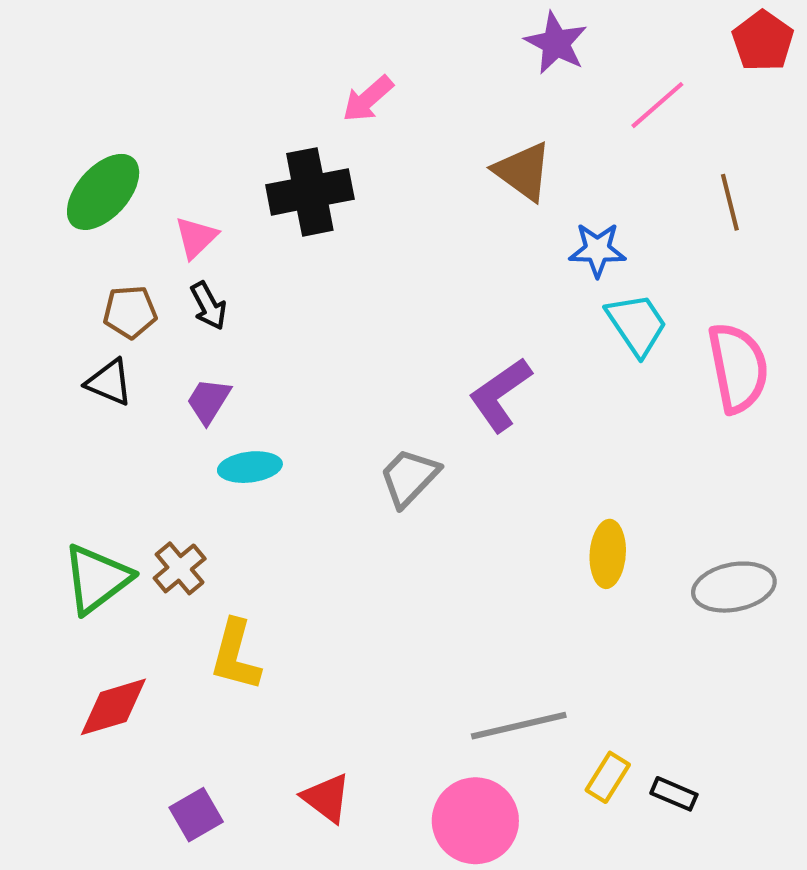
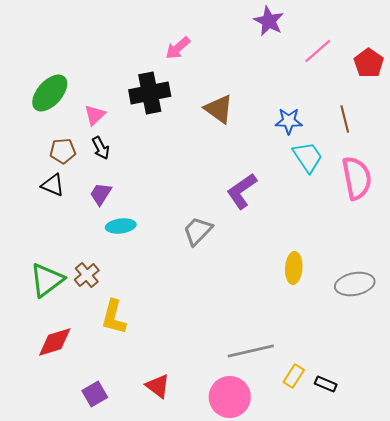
red pentagon: (763, 41) -> (369, 63), moved
brown triangle: (523, 171) -> (219, 109), moved
brown line: (730, 202) -> (345, 119), moved

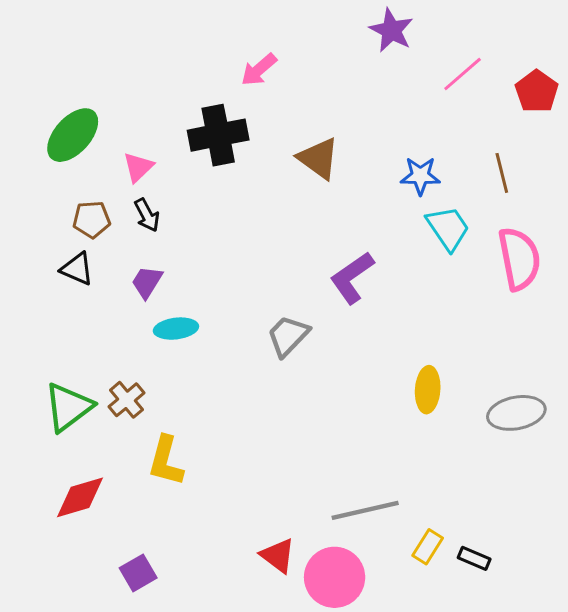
red triangle: (158, 386) -> (278, 555), moved

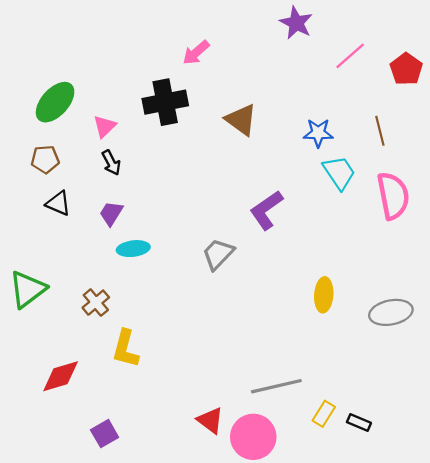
brown pentagon: (92, 219) -> (45, 159), moved
green triangle: (68, 407) -> (28, 289), moved

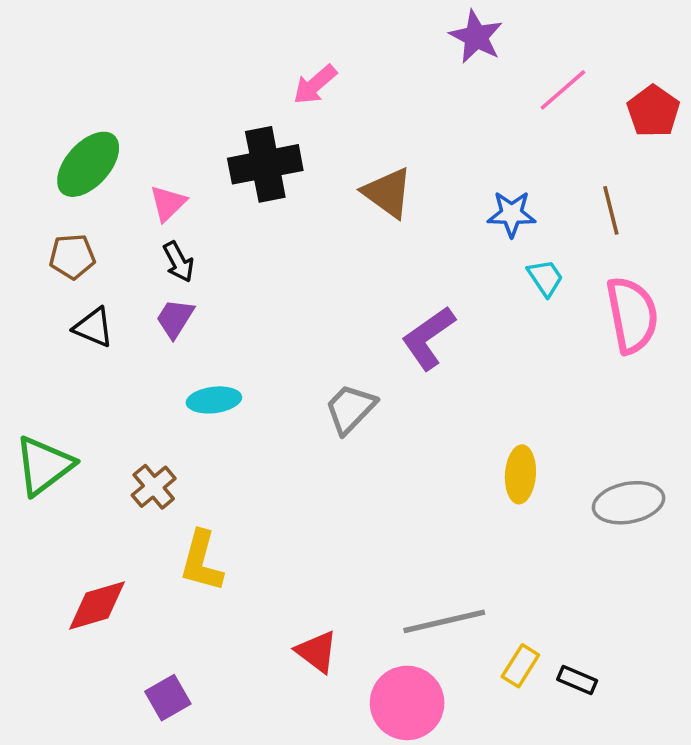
cyan trapezoid: (339, 173) -> (545, 278), size x0.7
purple trapezoid: (111, 213) -> (175, 318), moved
red triangle: (210, 420) -> (317, 652), moved

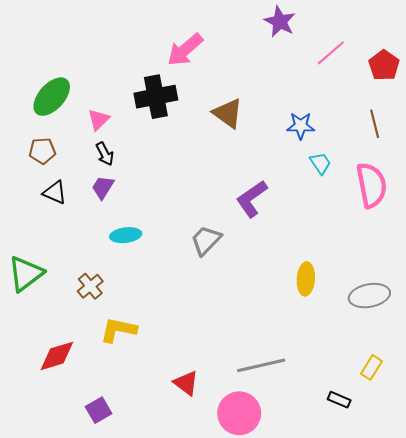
pink arrow: (315, 85) -> (185, 50), size x1.4
brown line: (611, 210) -> (375, 124), moved
yellow L-shape: (202, 561) -> (118, 330), turned 87
yellow rectangle: (520, 666) -> (371, 367), moved

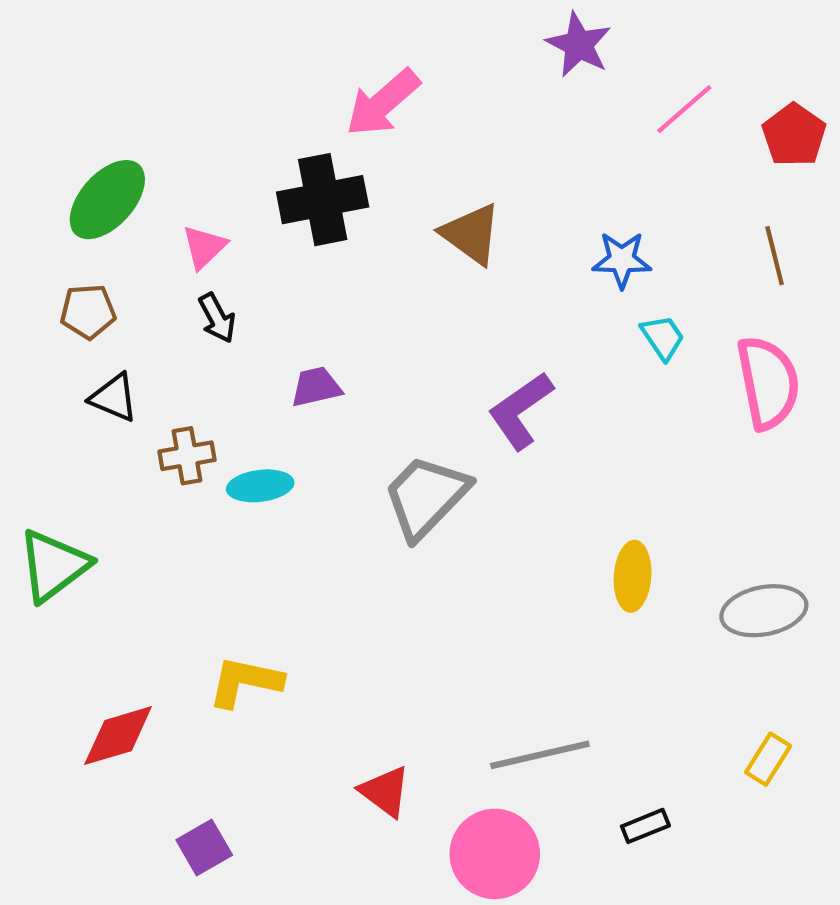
purple trapezoid: (103, 187) -> (316, 387), moved, turned 45
gray trapezoid: (206, 240) -> (426, 497), size x1.4
brown cross: (90, 286) -> (187, 456), moved, turned 30
black rectangle: (339, 400) -> (645, 826), moved, turned -45

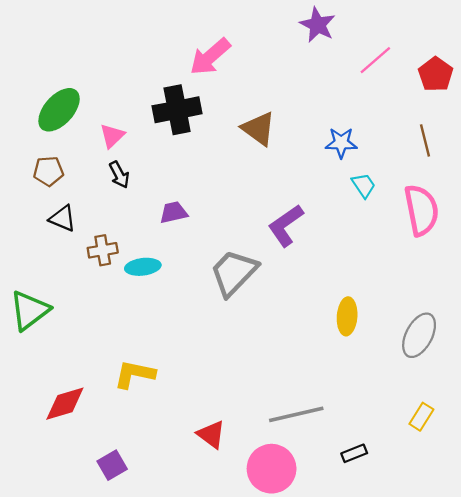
gray ellipse: (764, 611) -> (419, 335), turned -51

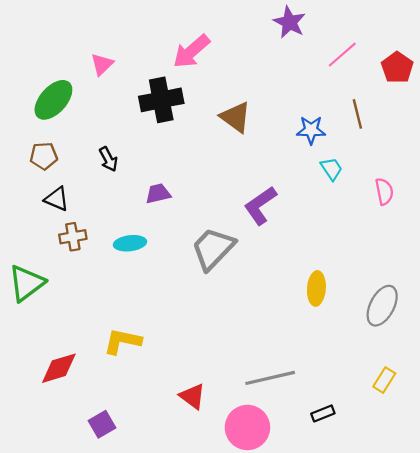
pink triangle: (112, 136) -> (102, 64), moved
brown line: (425, 140) -> (357, 114), moved
pink semicircle: (421, 210) -> (384, 191), size x0.6
brown cross: (103, 250) -> (73, 237), moved

